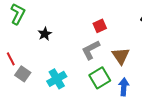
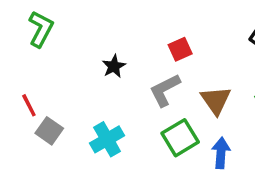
black star: (45, 34) -> (114, 66), moved

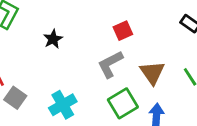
black star: (114, 66) -> (53, 39), moved

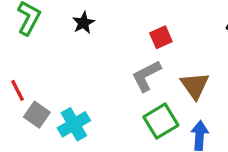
black star: (53, 39) -> (84, 23), moved
cyan cross: (63, 105) -> (74, 124), moved

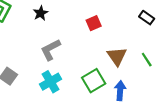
gray L-shape: (146, 76) -> (51, 50), moved
cyan cross: (74, 124) -> (51, 82), moved

